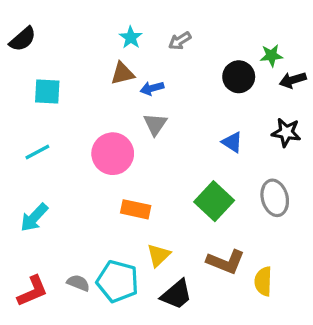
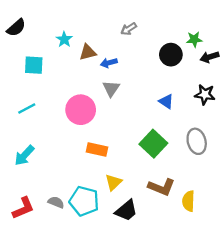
cyan star: (131, 37) -> (64, 39), moved

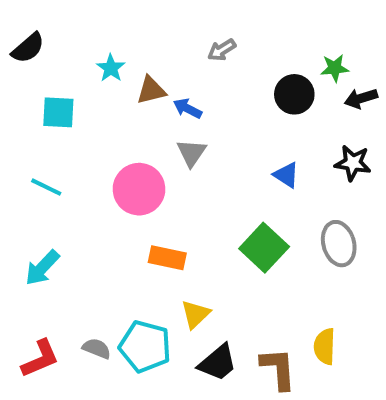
blue arrow: (109, 63) -> (187, 108), turned 42
cyan line: (27, 109) -> (46, 187), turned 54
brown L-shape: (161, 187) -> (278, 369), moved, turned -116

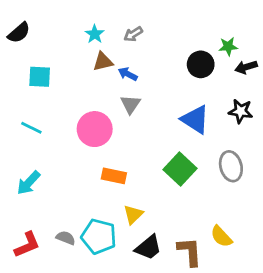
gray arrow: (222, 50) -> (133, 34), moved
cyan star: (111, 68) -> (95, 34), moved
blue triangle: (286, 175) -> (195, 119), size x1.6
yellow semicircle: (325, 346) -> (221, 236), turned -45

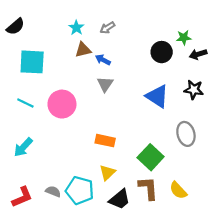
cyan square: (40, 77) -> (32, 62), size x1.4
pink circle: (95, 129) -> (62, 104), moved
green square: (180, 169) -> (151, 157), moved
orange rectangle: (114, 176) -> (105, 141), moved
brown L-shape: (190, 252) -> (148, 188), moved

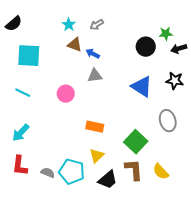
brown triangle: (83, 50) -> (75, 45), turned 35
gray triangle: (105, 84) -> (95, 76), turned 49
pink circle: (62, 104) -> (66, 94), moved, size x0.7
red L-shape: (22, 197) -> (20, 166), moved, turned 120

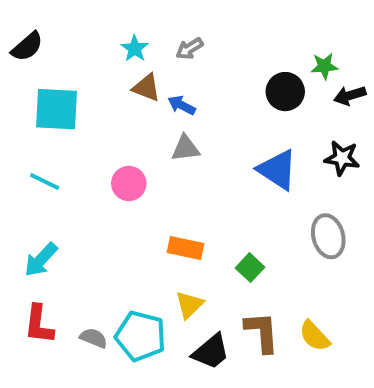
green square: (136, 142) -> (250, 268), moved, size x0.6

